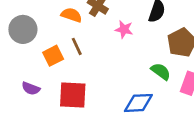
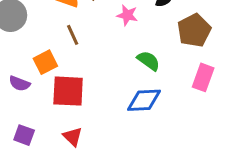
orange square: (53, 56) -> (45, 62), moved
green semicircle: (161, 71) -> (149, 61), moved

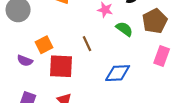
brown line: (73, 35) -> (87, 44), moved
green semicircle: (149, 61) -> (124, 29), moved

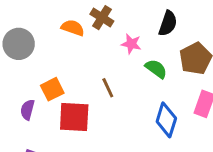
purple semicircle: (25, 61) -> (27, 110), turned 84
blue diamond: (118, 73) -> (166, 120), moved, turned -70

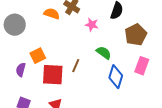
green semicircle: (156, 69) -> (104, 53), moved
brown line: (108, 88) -> (76, 66), moved, turned 48

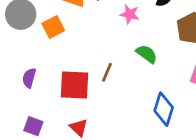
orange square: (38, 56) -> (53, 27), moved
blue diamond: (116, 77) -> (164, 109), moved

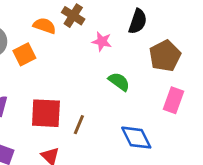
brown line: (107, 72) -> (79, 125), moved
blue diamond: (164, 109) -> (136, 138), turned -44

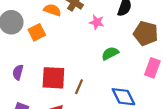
brown pentagon: (165, 56) -> (146, 33), turned -30
green semicircle: (119, 82) -> (110, 53), turned -63

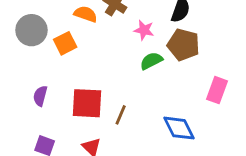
brown pentagon: (146, 33) -> (183, 45), moved
green semicircle: (110, 53) -> (151, 61), moved

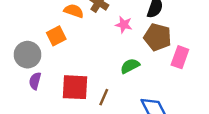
gray circle: (31, 30) -> (27, 55), moved
green semicircle: (151, 61) -> (130, 66), moved
pink rectangle: (217, 90) -> (180, 57), moved

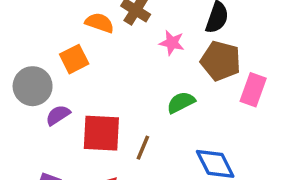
purple semicircle: (35, 81) -> (58, 115), moved, turned 42

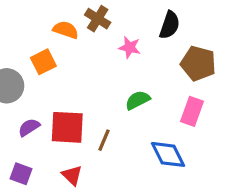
brown pentagon: (221, 61) -> (198, 63), moved
pink rectangle: (253, 90) -> (192, 111), moved
purple semicircle: (58, 115) -> (29, 127), moved

